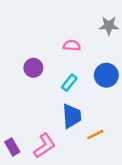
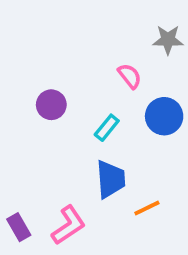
pink semicircle: (72, 45) -> (130, 76), moved, turned 49

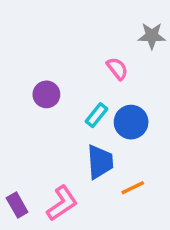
blue circle: (164, 116) -> (131, 122), moved

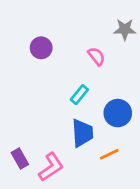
purple circle: (46, 94) -> (41, 48), moved
blue circle: (131, 122) -> (118, 113), moved
purple rectangle: (17, 205) -> (20, 158), moved

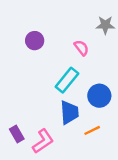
cyan rectangle: (79, 95) -> (67, 80), size x1.5

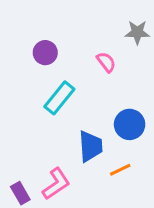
cyan rectangle: (67, 80) -> (59, 98), moved
purple rectangle: (17, 134) -> (20, 193), moved

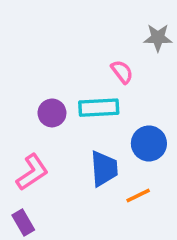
purple circle: (45, 53) -> (52, 113), moved
cyan rectangle: (59, 98) -> (99, 108), moved, turned 48
pink L-shape: (56, 184) -> (32, 172), moved

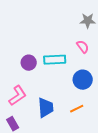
pink semicircle: (122, 72) -> (83, 47), moved
blue trapezoid: (104, 169) -> (46, 108), moved

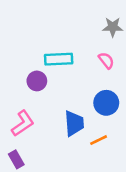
cyan rectangle: (55, 60) -> (59, 59), moved
blue trapezoid: (46, 108) -> (74, 123), moved

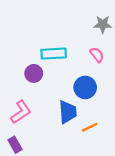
blue circle: (106, 103) -> (85, 87), moved

